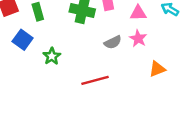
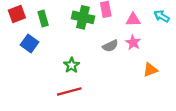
green star: (52, 56) -> (72, 65), moved
red line: (95, 80) -> (69, 91), moved

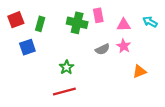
green rectangle: (43, 19) -> (40, 24), turned 32
blue square: (29, 44) -> (27, 47), turned 35

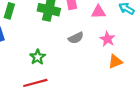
pink star: (124, 46) -> (107, 39), moved

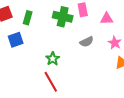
red line: (35, 83) -> (51, 82), turned 75

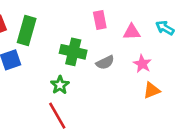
green cross: (63, 17) -> (73, 52), moved
green rectangle: (28, 18) -> (27, 31), size x1.5

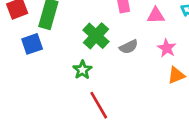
green cross: (73, 52) -> (96, 36), turned 30
red line: (57, 116) -> (99, 105), moved

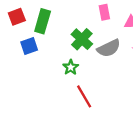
gray semicircle: (129, 47) -> (109, 48), size x1.5

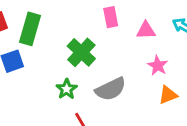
gray semicircle: (109, 48) -> (111, 89), moved

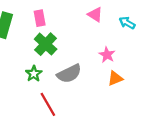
pink rectangle: (111, 17) -> (40, 18), moved
pink triangle: (146, 30) -> (95, 15), moved, turned 35

